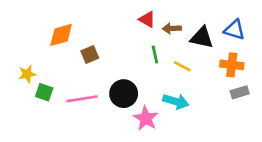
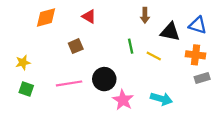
red triangle: (147, 19) -> (89, 16), moved
brown arrow: (172, 28) -> (145, 15), moved, turned -88
orange diamond: (61, 35) -> (46, 17), moved
green square: (44, 92) -> (26, 89), moved
cyan arrow: (176, 101) -> (161, 99), moved

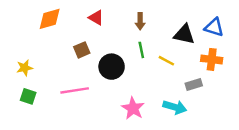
brown arrow: (145, 15) -> (140, 21), moved
gray rectangle: (202, 78) -> (194, 84), moved
black circle: (104, 79) -> (112, 67), moved

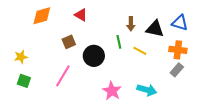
brown arrow: (140, 21) -> (131, 24), moved
gray rectangle: (194, 84) -> (177, 70), moved, turned -32
pink line: (75, 90) -> (63, 76), turned -50

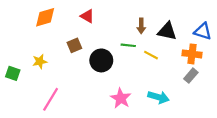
blue triangle: (180, 23) -> (203, 31), moved
green line: (119, 42) -> (128, 45), turned -72
yellow star: (21, 57) -> (40, 62), moved
pink line: (63, 76) -> (51, 99), moved
green square: (24, 81) -> (13, 73), moved

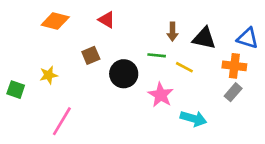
orange diamond: (45, 17) -> (55, 21), turned 30
pink star: (121, 98) -> (161, 95), moved

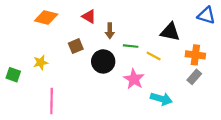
brown arrow: (172, 32) -> (110, 31), moved
blue triangle: (248, 38) -> (206, 15), moved
pink line: (62, 121) -> (52, 101), turned -30

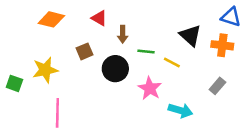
black triangle: (170, 32) -> (190, 35), turned 30
orange cross: (195, 55) -> (222, 45), moved
yellow star: (41, 63) -> (45, 70), size x1.5

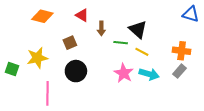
black triangle: (190, 35) -> (138, 29), moved
orange cross: (222, 45) -> (182, 51), moved
black circle: (115, 69) -> (76, 71), moved
cyan arrow: (180, 110) -> (149, 74), moved

